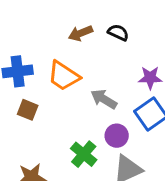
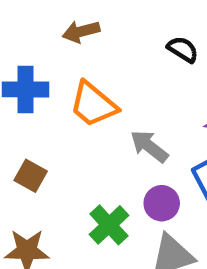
brown arrow: (80, 33) -> (81, 32), moved
brown square: (28, 110) -> (31, 176), moved

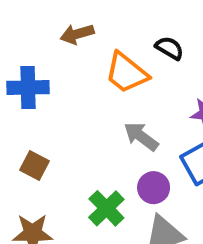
orange trapezoid: (93, 104) -> (126, 73), moved

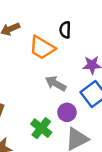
black semicircle: (169, 48) -> (65, 30), turned -112

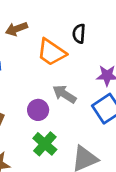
purple circle: (67, 112) -> (38, 110), moved

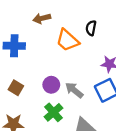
gray arrow: (64, 94) -> (74, 90), moved

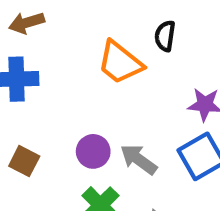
brown arrow: (42, 18) -> (27, 23), moved

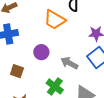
purple circle: (93, 151) -> (41, 52), moved

